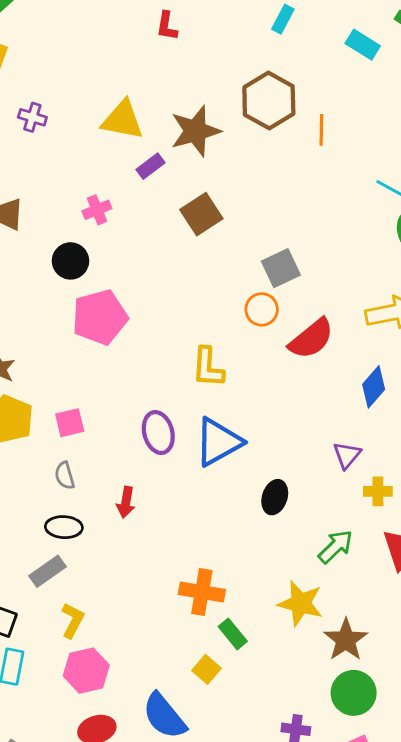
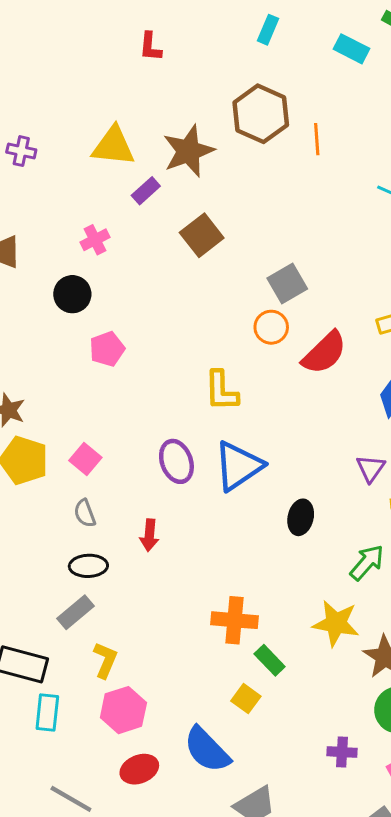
pink pentagon: (100, 317) -> (107, 349), size x0.6
pink square: (70, 423) -> (85, 459), turned -32

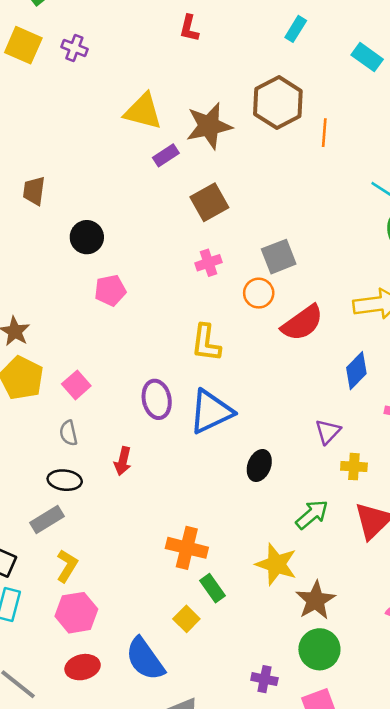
purple cross: (21, 151) -> (74, 48), moved
pink cross: (95, 240) -> (208, 263), moved

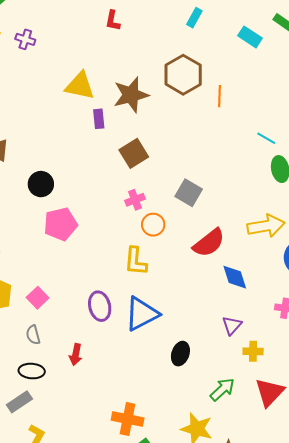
purple rectangle: (166, 155) -> (99, 119), turned -60
gray square: (279, 257) -> (189, 193), turned -36
pink pentagon: (110, 290) -> (61, 224), size x1.4
orange circle: (259, 293) -> (153, 225), moved
blue diamond: (356, 371) -> (235, 277), moved, turned -60

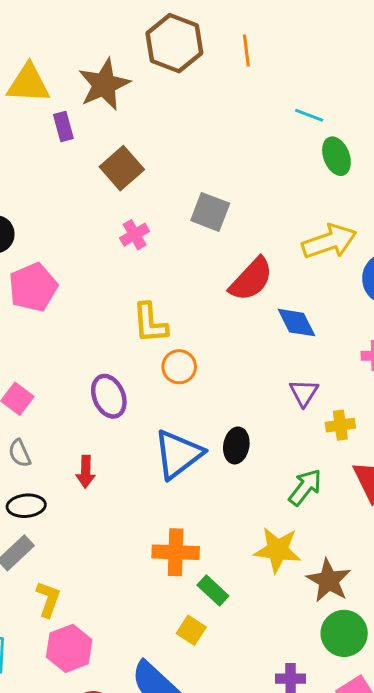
orange line: (220, 96) -> (246, 50), moved
orange circle: (153, 225) -> (179, 367), moved
blue triangle: (142, 314) -> (178, 454), moved

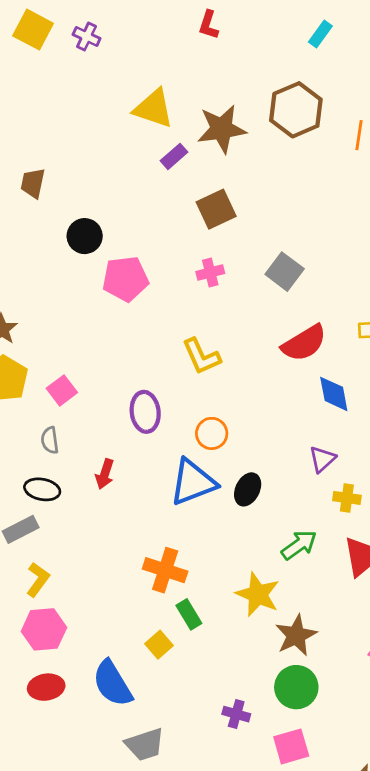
purple rectangle: (63, 127) -> (174, 156), turned 48
pink pentagon: (33, 287) -> (125, 279), moved
yellow L-shape: (150, 323) -> (201, 356), turned -36
orange circle: (179, 367) -> (212, 433), moved

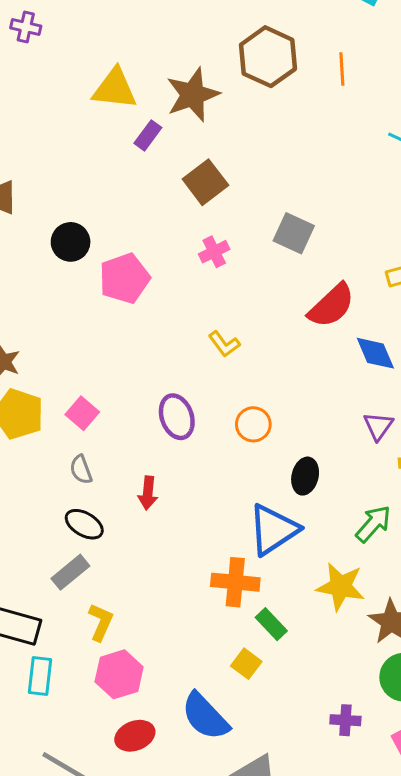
yellow L-shape: (201, 356) -> (224, 344), size x0.7
blue triangle: (193, 482) -> (273, 530), moved
black ellipse: (42, 489) -> (84, 524), turned 32

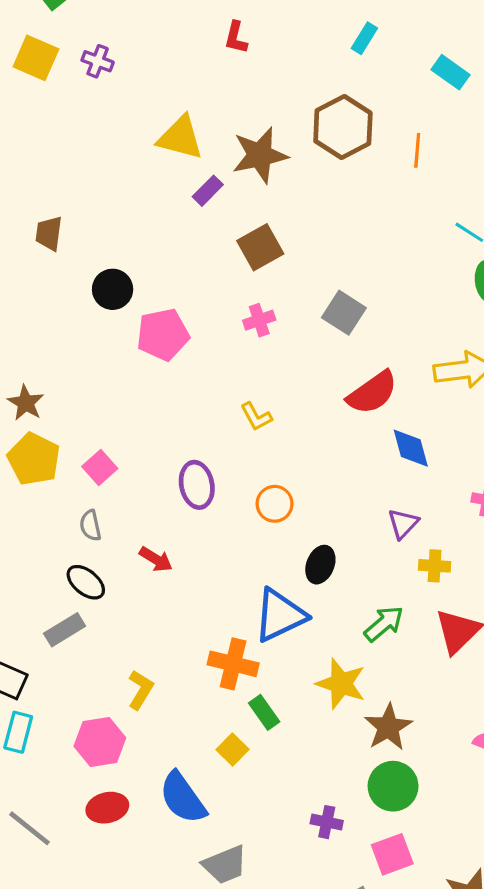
red arrow: (148, 493) -> (156, 559), turned -72
yellow L-shape: (101, 622) -> (141, 690), moved

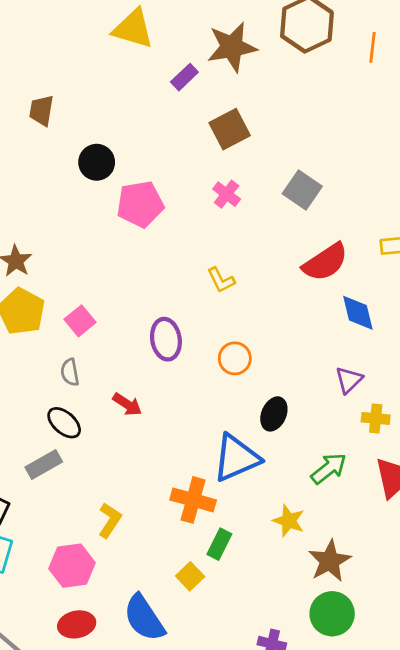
yellow triangle: (180, 138) -> (133, 29), moved
pink cross: (259, 320) -> (227, 194), turned -36
yellow star: (341, 684) -> (289, 521), size x0.7
green rectangle: (264, 712) -> (219, 544), turned 60

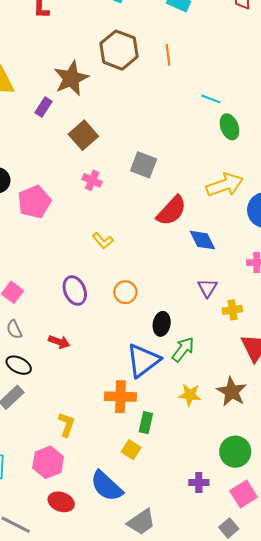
green arrow: (329, 469) -> (183, 349), moved
brown star: (330, 561) -> (232, 392), moved
red ellipse: (77, 624) -> (61, 502), turned 45

